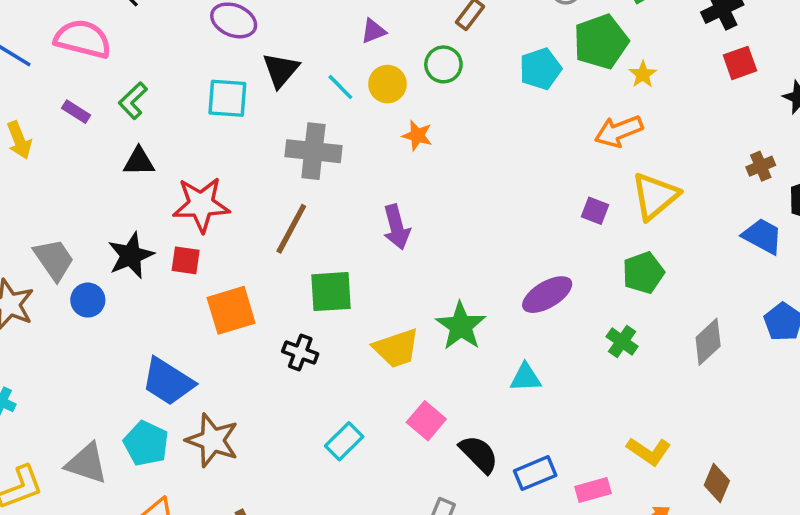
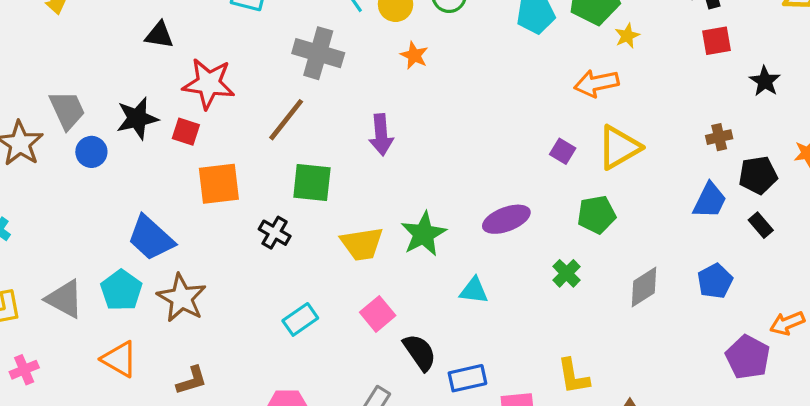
blue trapezoid: (762, 236) -> (710, 201), turned 78
yellow L-shape: (649, 451) -> (573, 376), turned 36

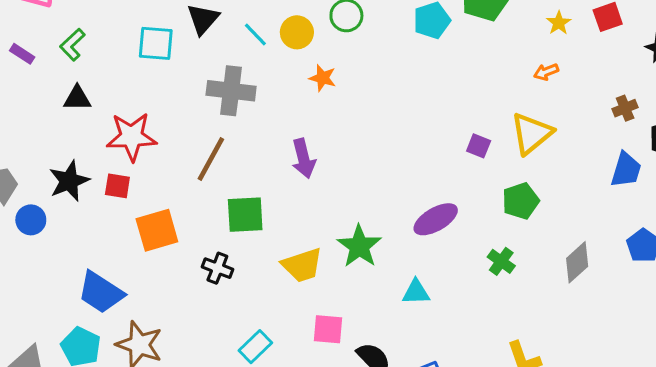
yellow star: (627, 36) -> (559, 23), moved
orange arrow: (596, 83) -> (546, 72), moved, size x0.6
pink square: (378, 314) -> (328, 329), turned -36

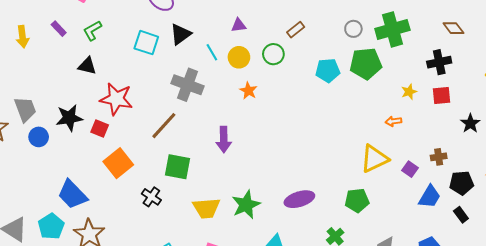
purple square: (479, 146) -> (410, 169), moved
orange square: (157, 230) -> (118, 163), turned -36

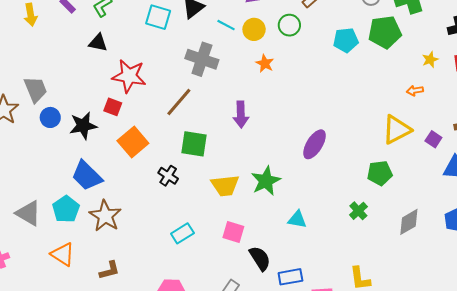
cyan line: (212, 52) -> (226, 25), turned -30
black star: (69, 118) -> (83, 126), moved
purple ellipse: (299, 199) -> (314, 144), moved, turned -40

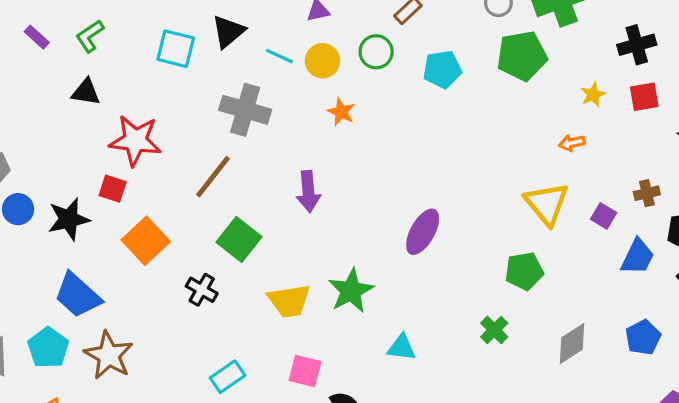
cyan pentagon: (346, 40) -> (442, 69), moved
yellow triangle: (397, 130) -> (547, 204), turned -40
green square: (194, 144) -> (239, 239), turned 32

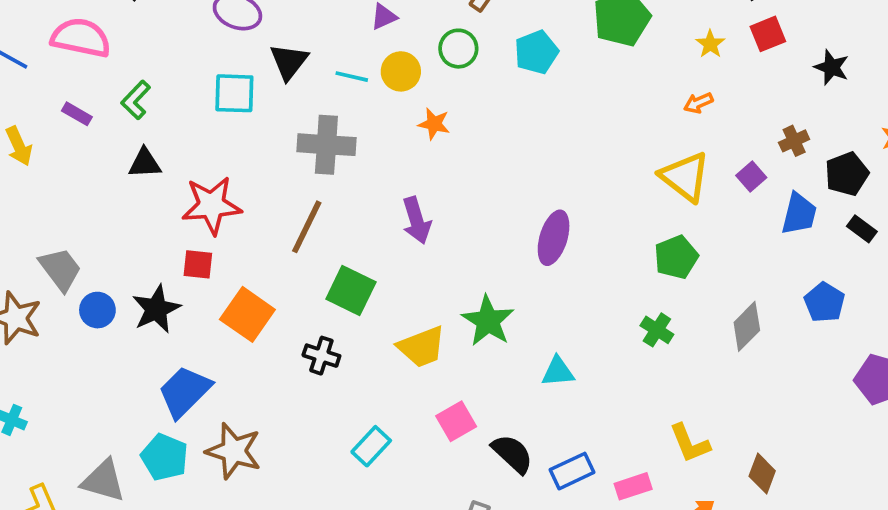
purple square: (604, 216) -> (751, 176), turned 30
blue trapezoid: (78, 295) -> (185, 392), turned 105
pink square: (305, 371) -> (456, 421), turned -32

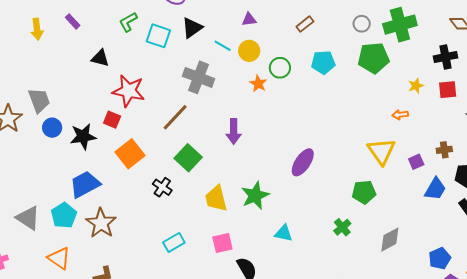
green circle: (458, 49) -> (280, 68), moved
green L-shape: (136, 100) -> (128, 22), moved
blue pentagon: (824, 302) -> (440, 258), moved
yellow trapezoid: (422, 347) -> (216, 199), turned 80

